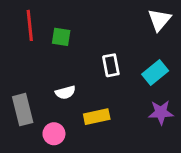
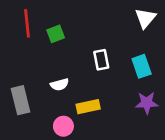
green square: (61, 37) -> (56, 34), turned -30
cyan rectangle: (155, 72) -> (142, 66), turned -70
pink circle: (54, 134) -> (63, 126), moved

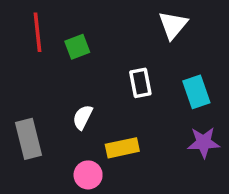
white triangle: (145, 18) -> (173, 25), moved
white semicircle: (60, 85) -> (83, 117), turned 132

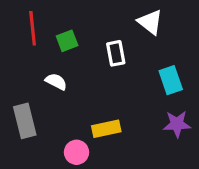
white triangle: (173, 25) -> (150, 22), turned -32
white rectangle: (140, 83) -> (116, 53), moved
white semicircle: (83, 117) -> (56, 82), moved, turned 90

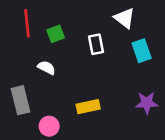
cyan rectangle: (171, 80) -> (142, 51), moved
pink circle: (77, 152) -> (49, 126), moved

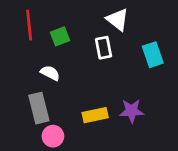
white triangle: (125, 18) -> (118, 20), moved
gray rectangle: (20, 100) -> (39, 108), moved
purple star: (147, 103) -> (132, 111), moved

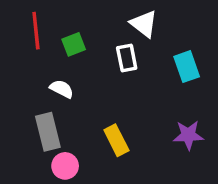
purple star: (132, 111) -> (188, 135), moved
yellow rectangle: (95, 115) -> (116, 140), turned 75

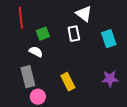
green square: (74, 44) -> (43, 34), moved

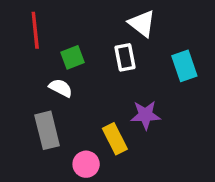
purple star: (110, 79) -> (145, 115), moved
pink circle: (38, 97) -> (86, 164), moved

